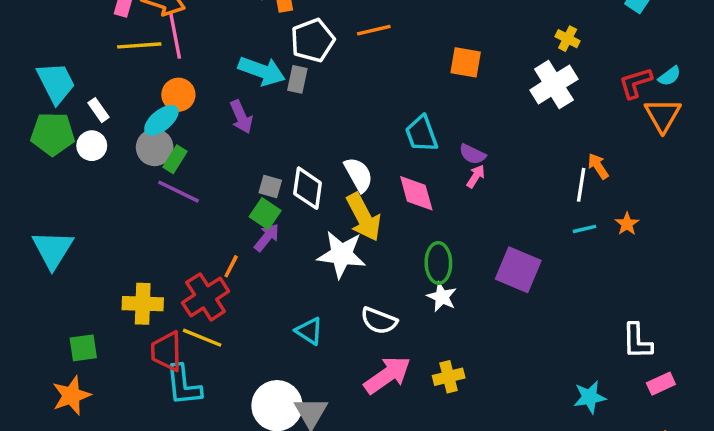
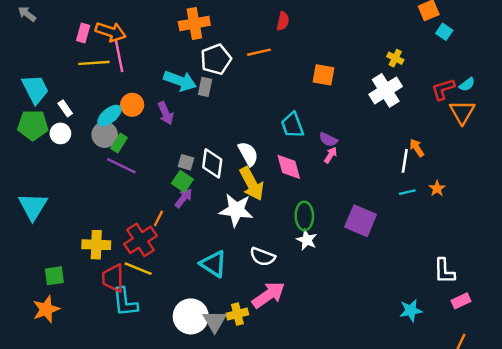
orange circle: (178, 95) -> (132, 105), moved
cyan triangle: (309, 331) -> (213, 264), size x1.4
yellow cross: (449, 377) -> (237, 314), moved

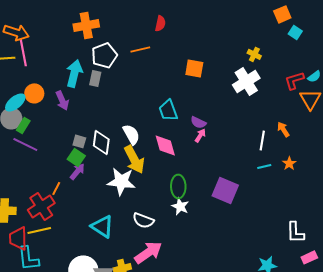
cyan arrow: (180, 81) -> (74, 73), turned -96
orange arrow: (417, 148) -> (283, 129), moved
yellow line: (138, 269) -> (39, 230), turned -35

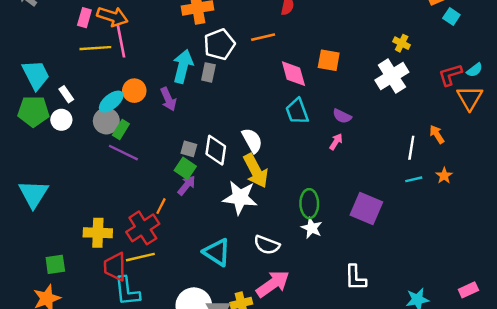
purple semicircle: (198, 122) -> (342, 116), moved
pink diamond: (165, 145) -> (293, 74), moved
white L-shape: (295, 232) -> (355, 278), moved

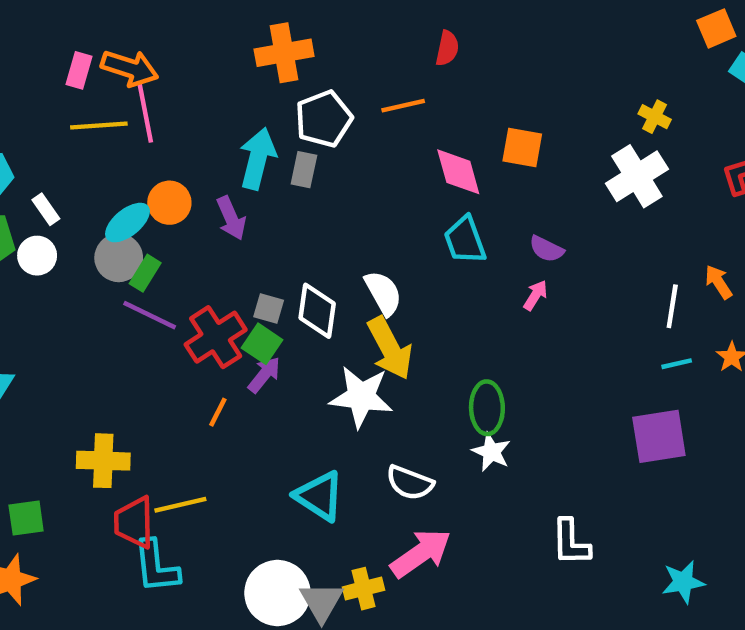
purple square: (366, 208) -> (659, 436), moved, turned -32
red cross: (143, 228) -> (216, 337), moved

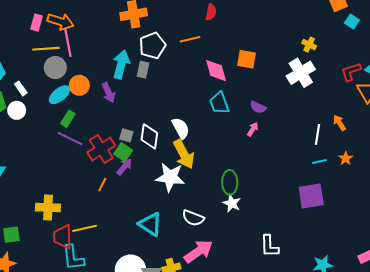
gray circle: (119, 258) -> (55, 68), moved

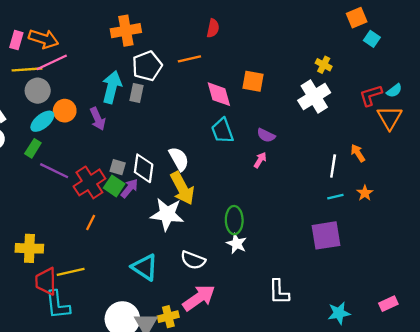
pink line: (68, 42) -> (52, 62), turned 76
green rectangle: (68, 119) -> (33, 148), moved
purple arrow: (124, 167) -> (129, 188), moved

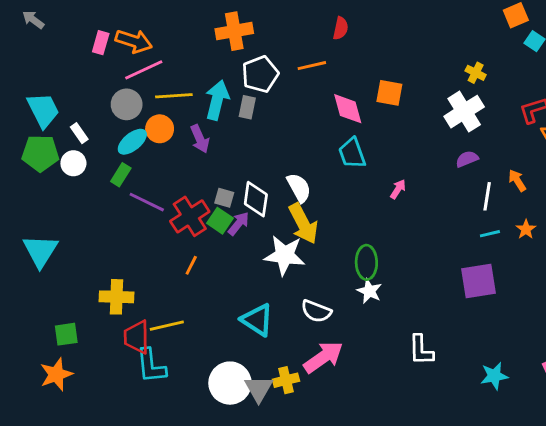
yellow line: (27, 69) -> (174, 96), moved
purple semicircle: (266, 135) -> (467, 159), moved, turned 132

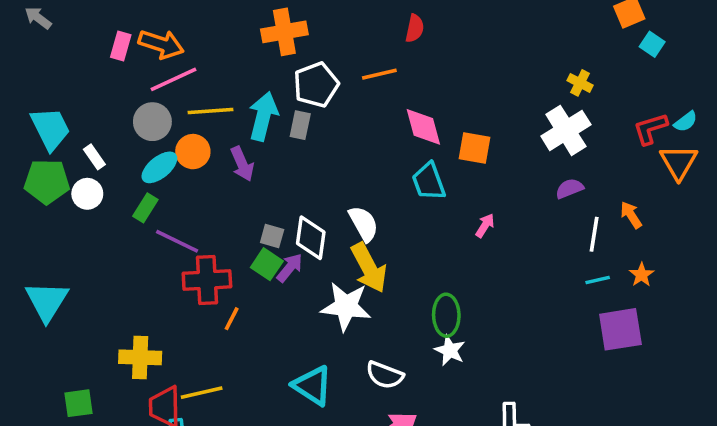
orange square: (389, 93) -> (474, 148), moved
red cross: (190, 216) -> (207, 280), moved, turned 30
purple square: (478, 281) -> (620, 329), moved

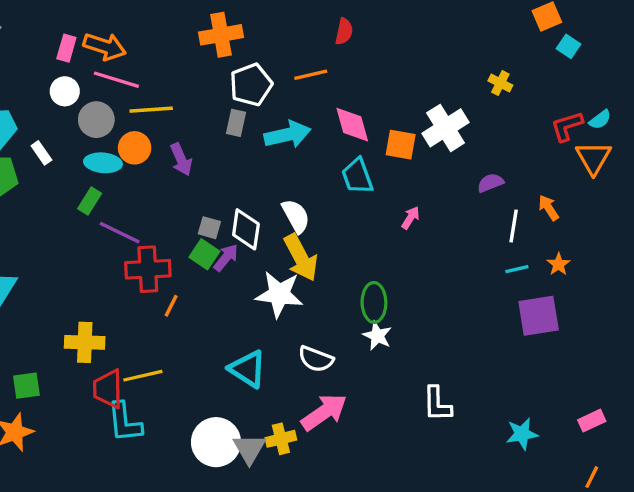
pink line: (174, 79) -> (116, 80), turned 42
cyan arrow: (263, 116) -> (288, 135), moved, turned 63
white cross: (566, 130) -> (445, 128), moved
cyan ellipse: (159, 167) -> (103, 163), turned 44
white circle: (87, 194) -> (65, 91), moved

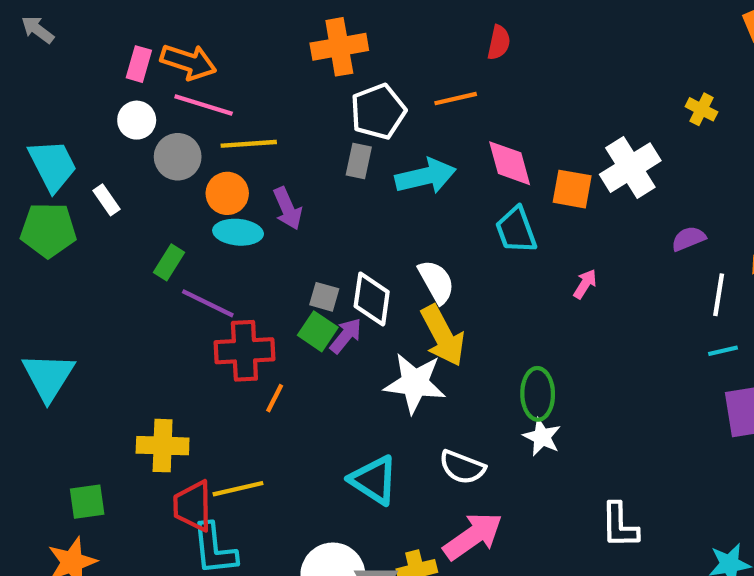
cyan ellipse: (103, 163) -> (238, 232), moved

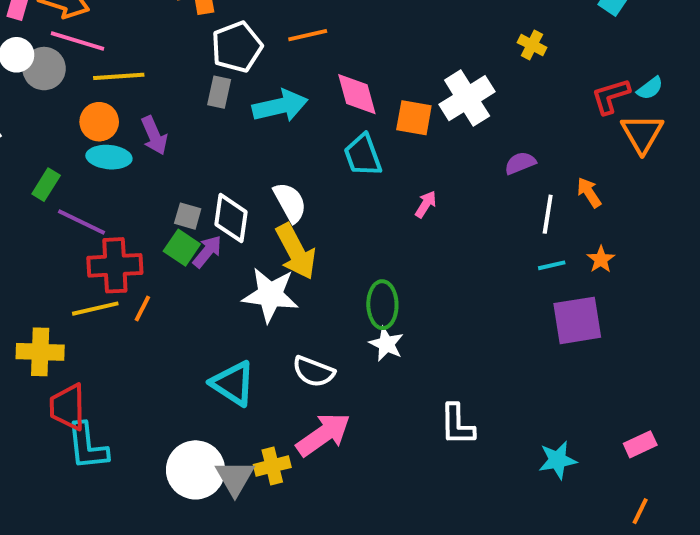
gray circle: (178, 157) -> (44, 69), moved
yellow line: (238, 489) -> (95, 309), moved

